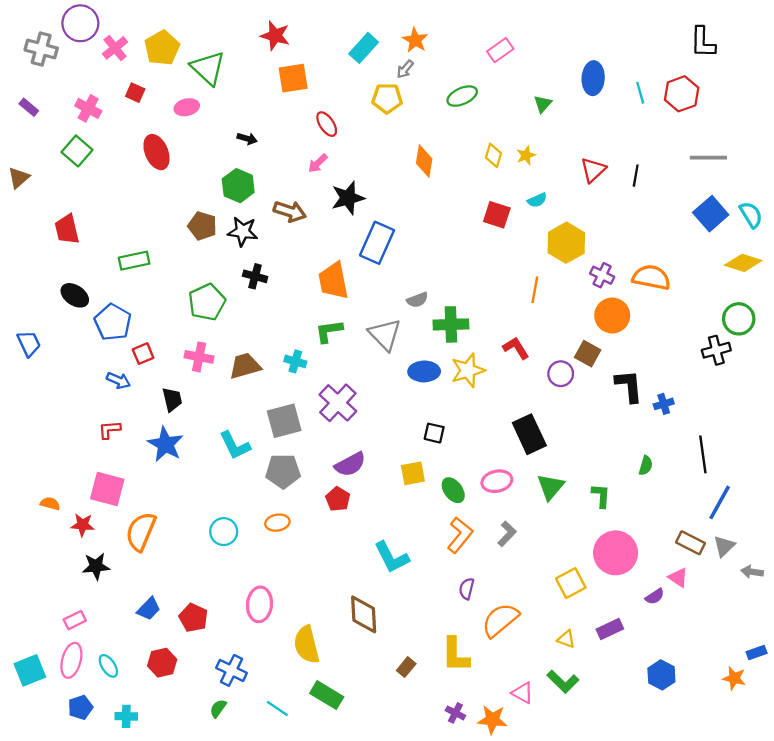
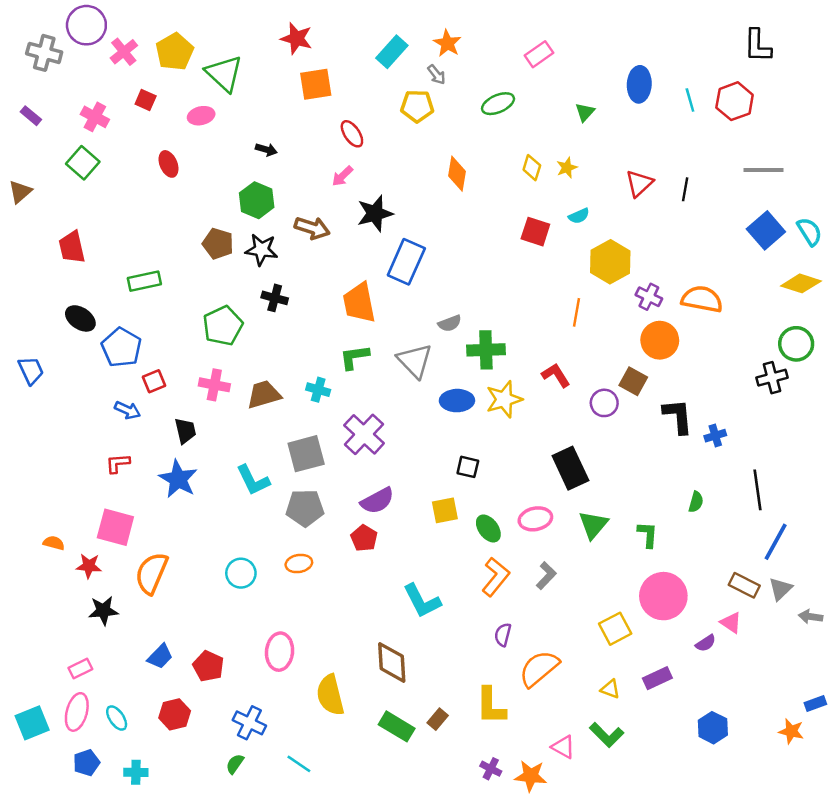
gray arrow: (405, 69) -> (436, 75), turned -78
red ellipse: (156, 152) -> (169, 164), size x0.7
green rectangle: (327, 695) -> (397, 726), moved

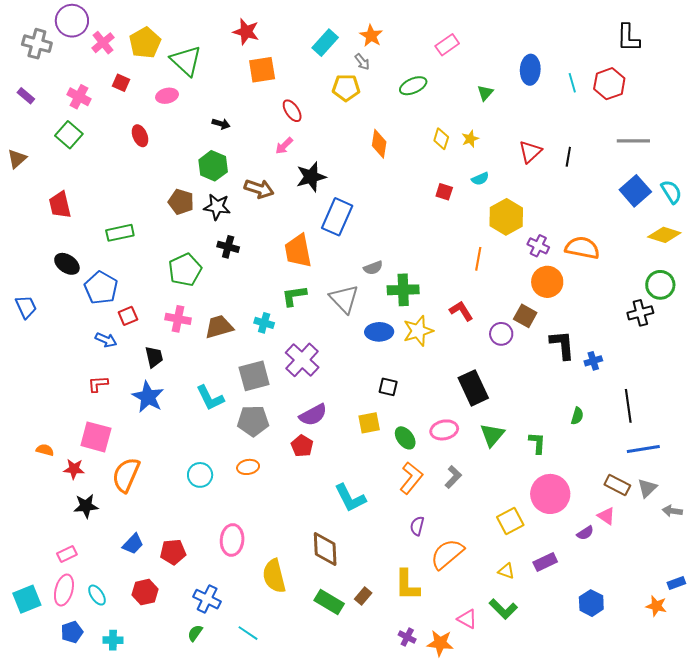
red square: (535, 232) -> (444, 192), size x0.7
blue line: (776, 542) -> (643, 449), turned 52
red pentagon: (208, 666) -> (173, 552), turned -30

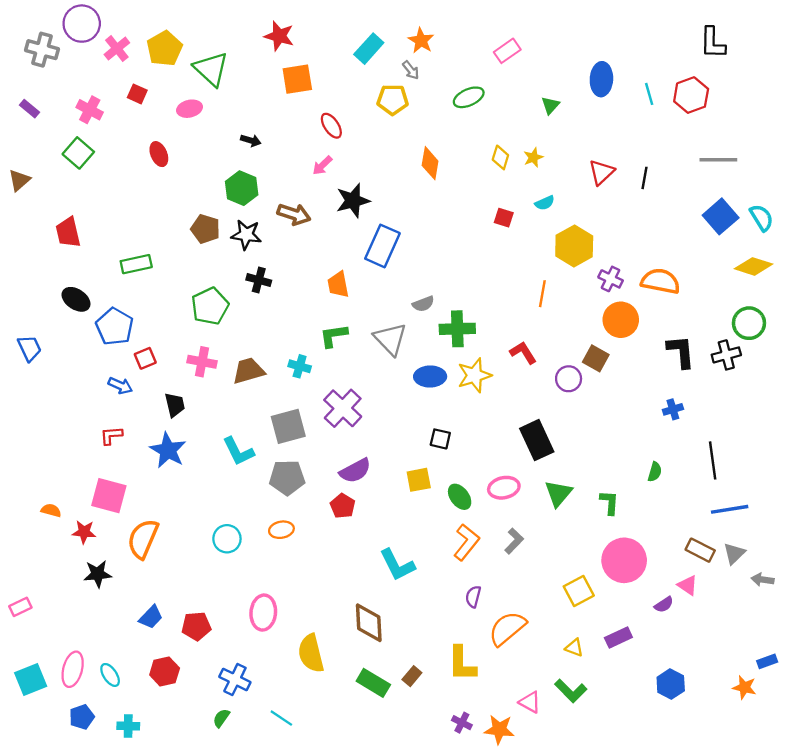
orange trapezoid: (298, 251) -> (338, 285), size x0.7
black L-shape: (562, 345) -> (681, 352), moved
pink rectangle: (67, 554) -> (20, 607), moved

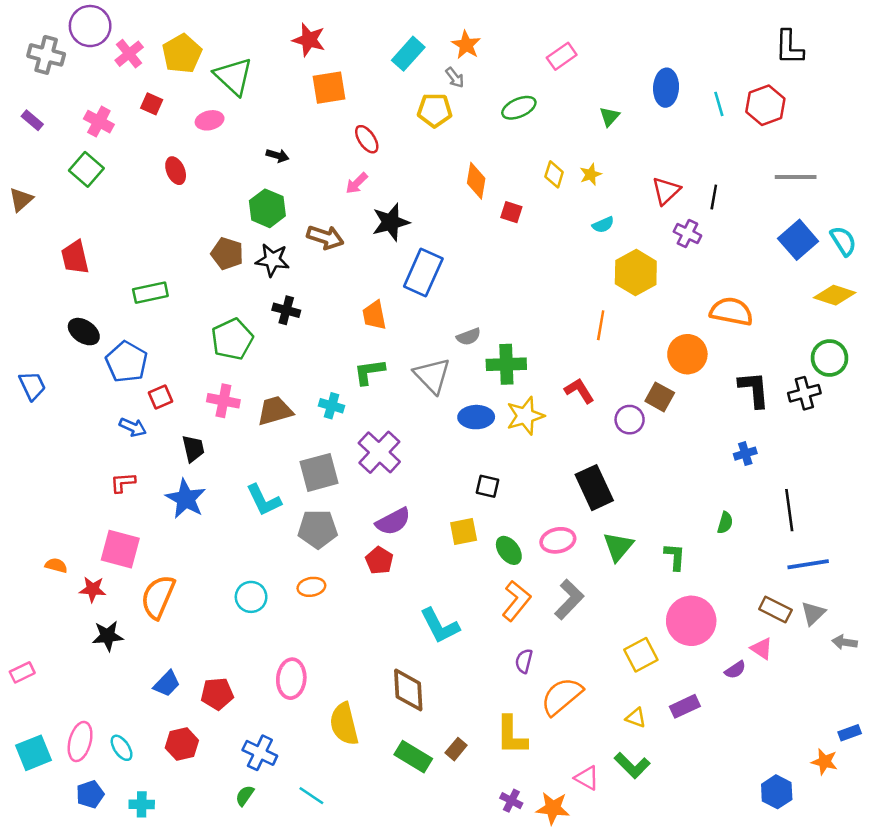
red square: (504, 218) -> (511, 212), moved
purple cross: (611, 279) -> (687, 233), moved
gray L-shape: (514, 541) -> (569, 599), size x1.4
blue hexagon: (671, 684) -> (777, 792), moved

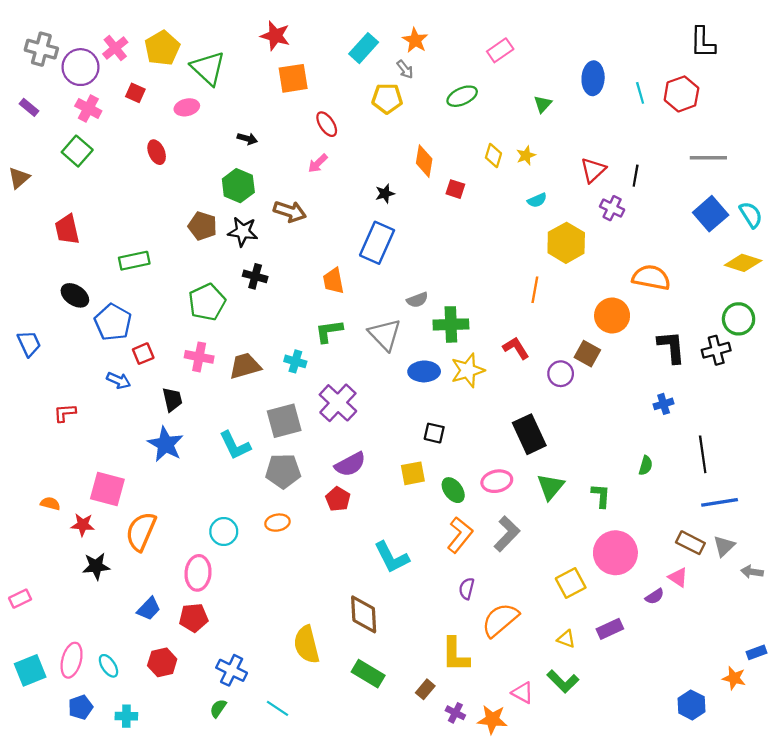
purple circle: (90, 26) -> (81, 67), moved
black star: (391, 222) -> (385, 194), moved, size x0.6
red L-shape: (123, 482) -> (65, 413), moved
pink ellipse: (291, 679) -> (198, 573), moved
brown rectangle: (456, 749) -> (425, 689), moved

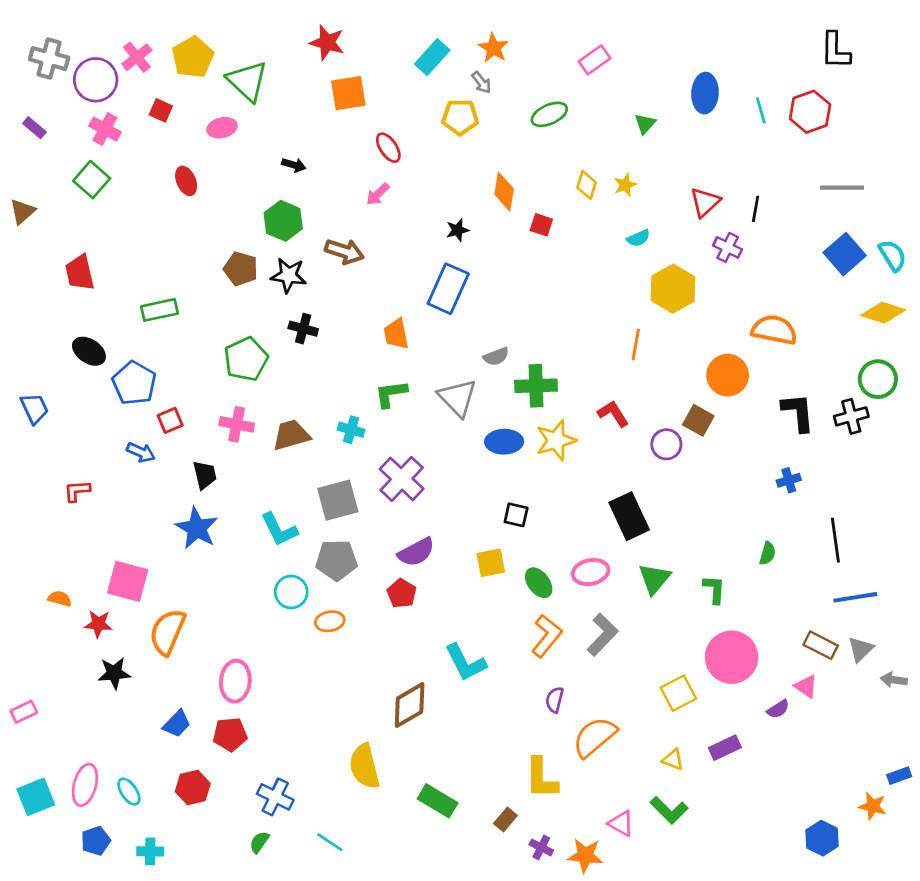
cyan circle: (224, 532) -> (291, 592), moved
brown diamond: (364, 614) -> (410, 705), moved, turned 63

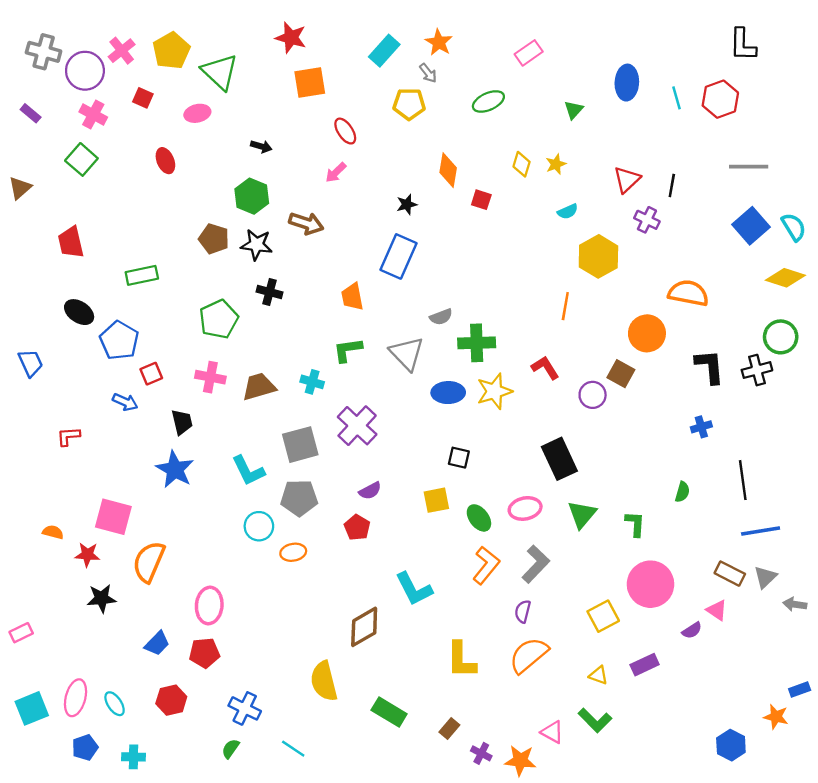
purple semicircle: (416, 552) -> (370, 491), size x0.7
purple semicircle: (555, 700) -> (523, 611), moved
yellow L-shape: (541, 778) -> (461, 660), moved

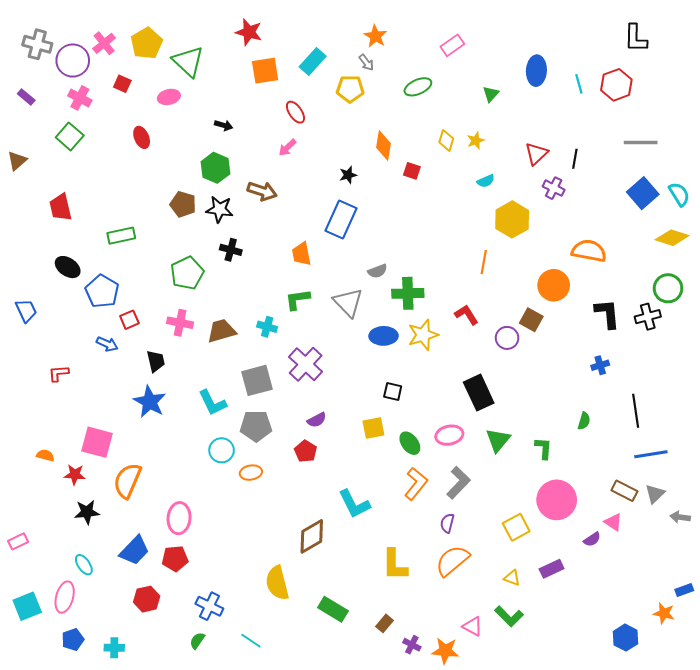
cyan rectangle: (384, 51) -> (313, 62), moved
blue trapezoid: (157, 643) -> (134, 551), size x1.4
cyan ellipse: (115, 704) -> (84, 565), moved

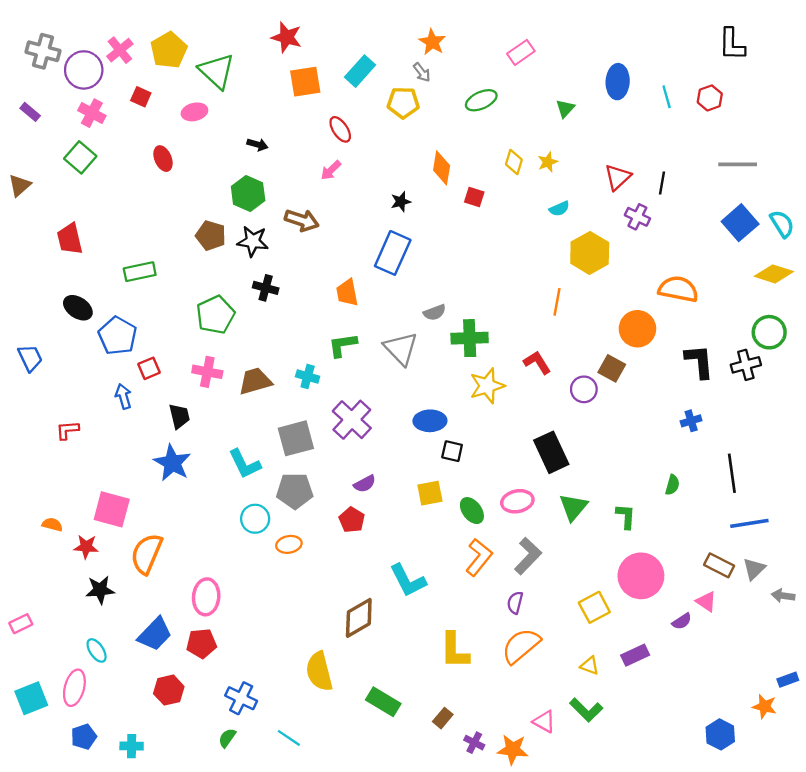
red hexagon: (616, 85) -> (710, 98), size x0.7
blue ellipse: (384, 336) -> (430, 421), moved
blue arrow: (107, 344) -> (123, 396), turned -130

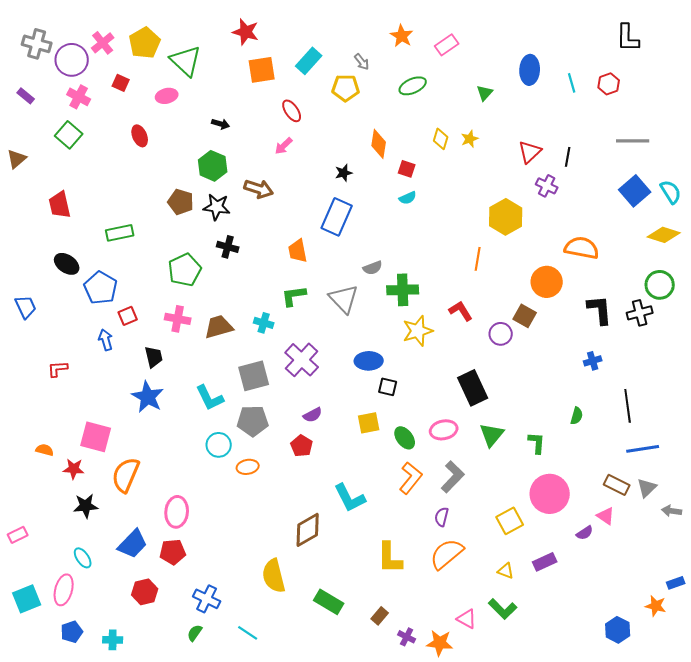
orange star: (432, 42) -> (402, 36), moved
cyan semicircle: (559, 209) -> (408, 198), moved

